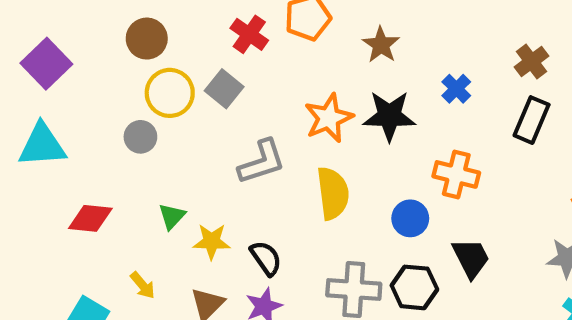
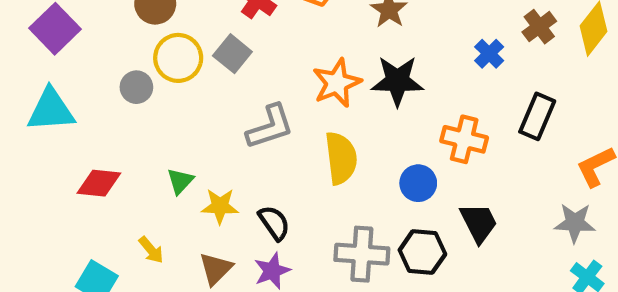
blue cross: (456, 89) -> (489, 54), moved
black rectangle: (532, 120) -> (537, 116), moved
gray circle: (140, 137) -> (136, 87), moved

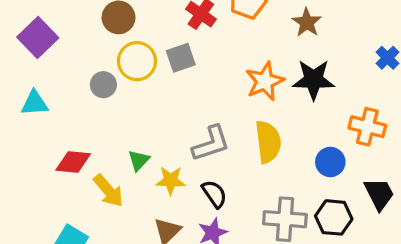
gray square: (232, 54) -> (181, 58), turned 32
cyan triangle: (51, 110) -> (34, 103), size x0.7
gray L-shape: (270, 127) -> (211, 144), moved
yellow arrow: (151, 250) -> (108, 191), moved, size x1.5

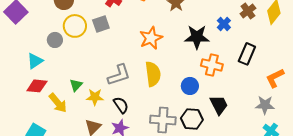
black star: (314, 80) -> (197, 37), moved
cyan triangle: (34, 103) -> (35, 61), moved, turned -30

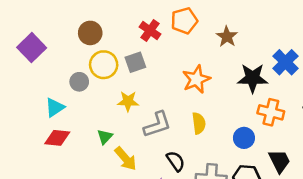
blue cross: (224, 24) -> (285, 62), size x1.5
yellow semicircle: (153, 74) -> (199, 123), size x0.7
yellow star: (95, 97) -> (128, 101), moved
yellow arrow: (58, 103) -> (126, 159), moved
black semicircle: (121, 105) -> (176, 161), moved

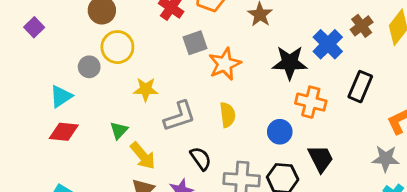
purple square: (32, 48) -> (34, 27), size x0.6
gray square: (135, 62) -> (195, 43), moved

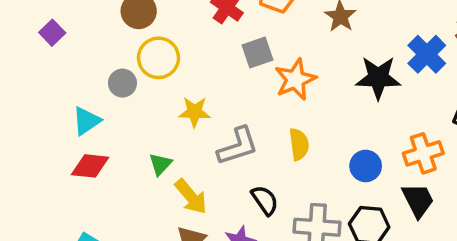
orange cross: (311, 102) -> (423, 153), moved, turned -32

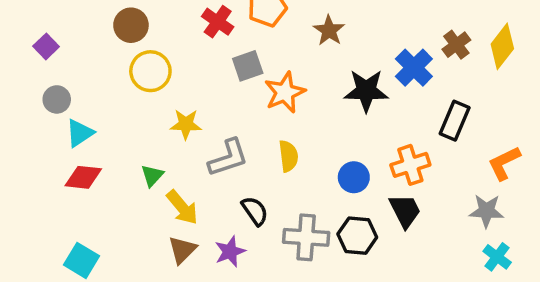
gray circle: (122, 83) -> (57, 99), moved

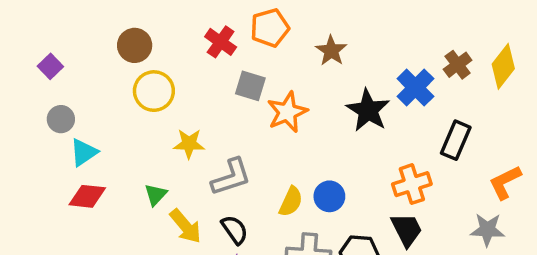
gray square: (248, 66) -> (250, 86), turned 36
black star: (366, 91) -> (368, 110), turned 30
yellow semicircle: (288, 156) -> (291, 202), moved, turned 32
blue circle: (354, 177) -> (329, 196), moved
black semicircle: (255, 211) -> (235, 230), moved

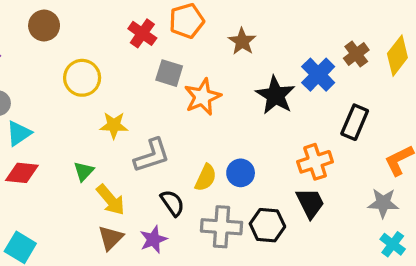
brown circle: (135, 45) -> (44, 26), moved
black semicircle: (235, 230) -> (172, 203), moved

